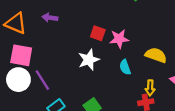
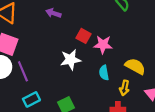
purple arrow: (50, 18) -> (53, 13), moved
yellow arrow: (150, 88) -> (124, 88), moved

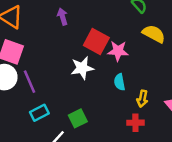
purple arrow: (53, 13) -> (63, 17), turned 56
red square: (84, 36) -> (96, 41), size x1.5
yellow semicircle: (135, 66) -> (154, 34), moved

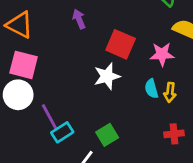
pink star: (118, 51) -> (162, 54), moved
purple line: (30, 82) -> (50, 117), moved
yellow arrow: (142, 99) -> (170, 92), moved

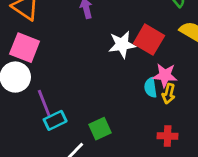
red square: (121, 44) -> (149, 40), moved
pink star: (162, 54) -> (165, 75), moved
white star: (107, 76) -> (122, 45), moved

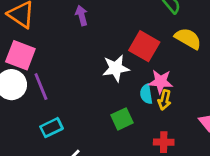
white star: (122, 45) -> (116, 68), moved
purple line: (44, 103) -> (41, 87), moved
green square: (100, 129) -> (122, 119), moved

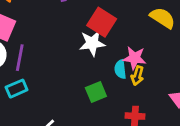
red square: (144, 46) -> (102, 22), moved
purple line: (41, 87) -> (20, 58), turned 30
cyan rectangle: (51, 128) -> (17, 89), moved

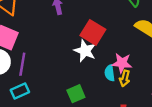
white star: (92, 43) -> (85, 51), turned 30
green square: (96, 92) -> (76, 94), moved

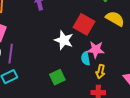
red square: (93, 32) -> (84, 24), moved
yellow arrow: (125, 78) -> (100, 72), moved

